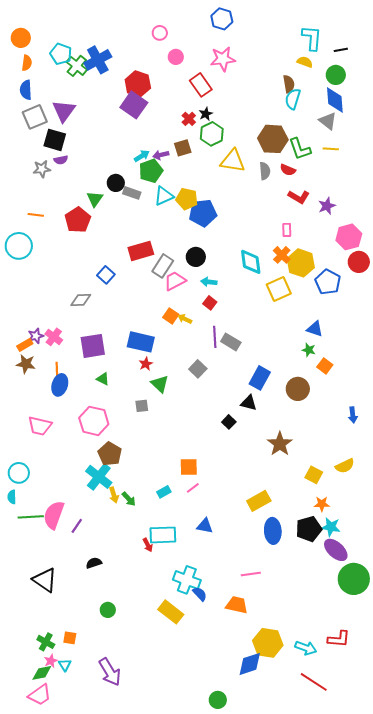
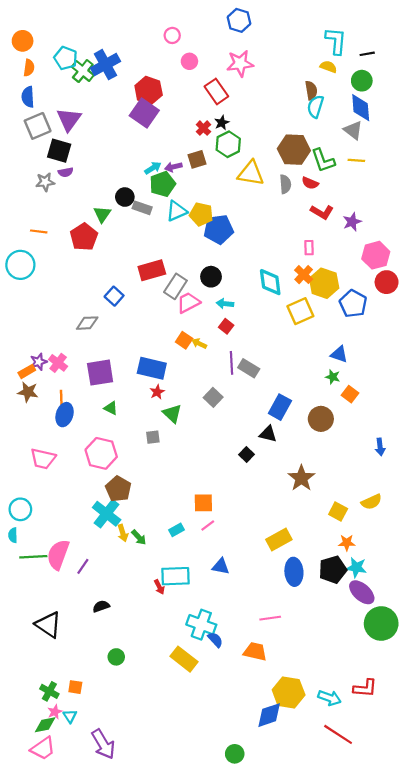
purple arrow: (110, 672) -> (103, 744), moved

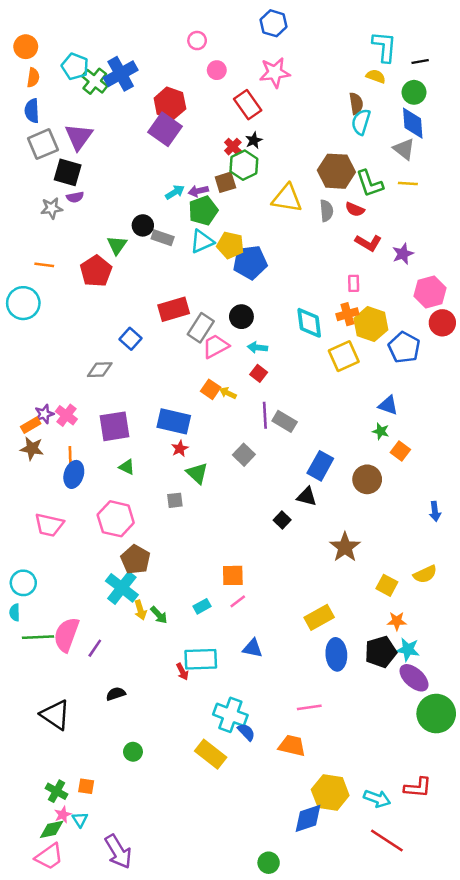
green hexagon: (228, 144) -> (244, 165), moved
green pentagon: (163, 184) -> (203, 211), moved
orange cross: (304, 275) -> (347, 314), turned 30

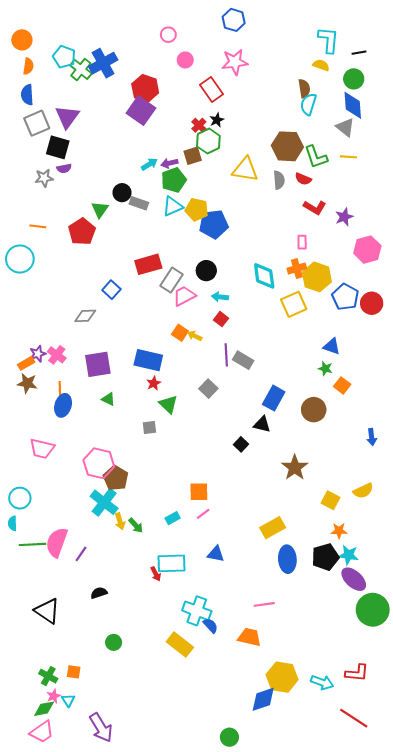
red circle: (442, 323) -> (372, 303), moved
pink hexagon: (116, 519) -> (99, 463), moved
red line: (387, 840) -> (354, 718), moved

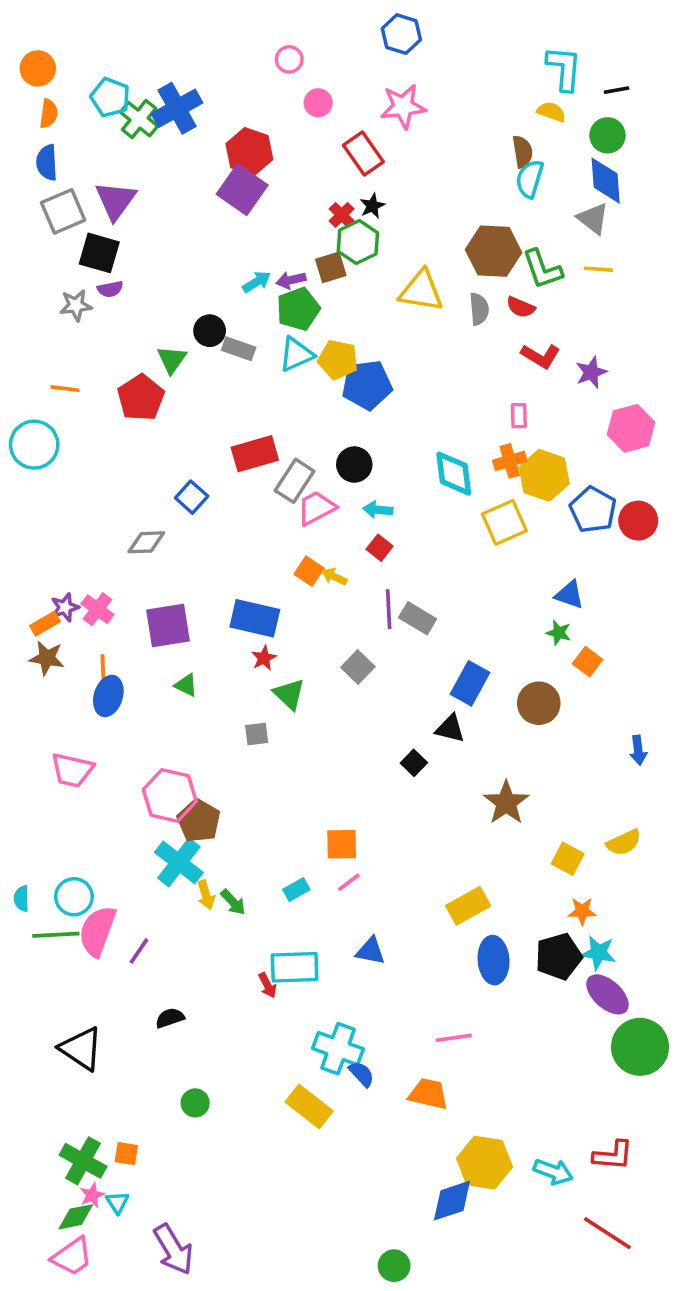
cyan circle: (20, 498) -> (74, 897), moved
green cross: (48, 676) -> (83, 1161), size x1.4

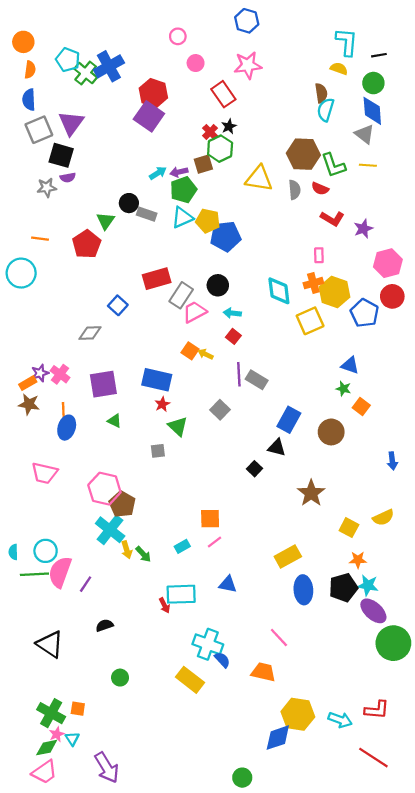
red circle: (638, 521) -> (392, 296), moved
pink line: (454, 1038) -> (279, 638), turned 55

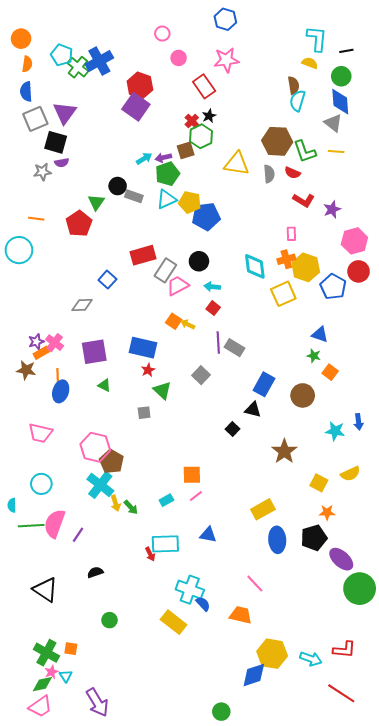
orange rectangle: (28, 383) -> (41, 353), moved
cyan circle: (46, 551) -> (41, 484), moved
cyan star: (368, 585) -> (335, 431), moved

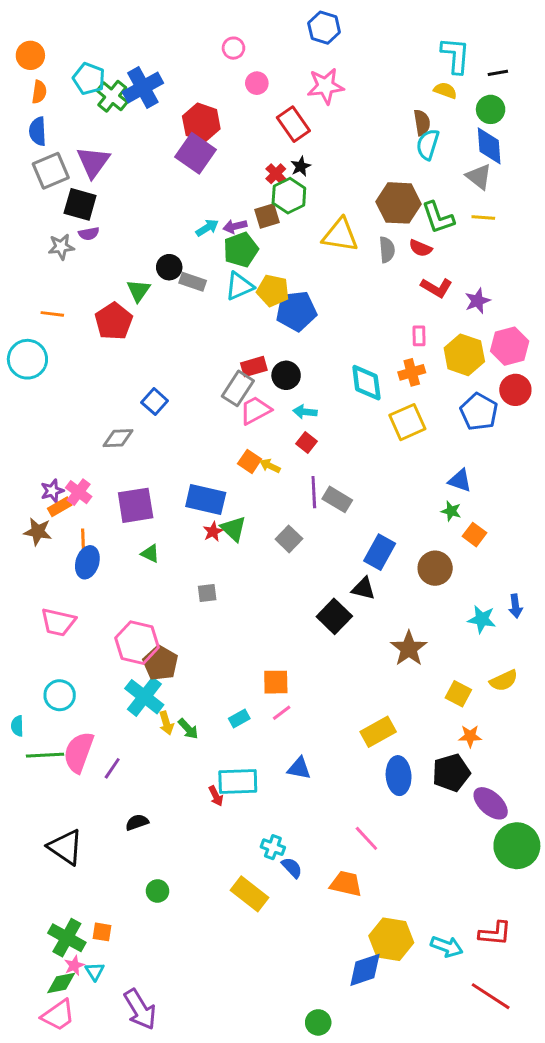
red rectangle: (143, 255) -> (254, 367), moved, size x0.7
yellow hexagon: (306, 267) -> (464, 355), moved
green triangle: (162, 390) -> (233, 529), moved
black square: (232, 429) -> (334, 616), size x1.6
cyan cross: (190, 590) -> (273, 847), size x0.6

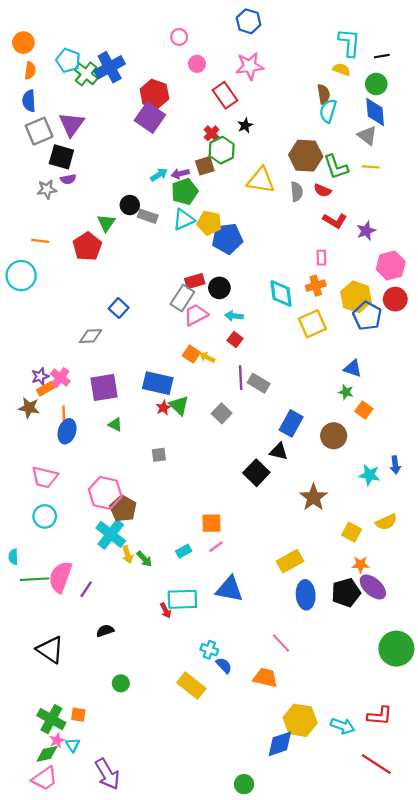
black star: (301, 166) -> (245, 125), moved
yellow hexagon: (464, 355) -> (356, 297), moved
cyan circle: (60, 695) -> (45, 516), moved
blue triangle: (299, 768) -> (229, 589), size x1.5
purple ellipse: (491, 803) -> (373, 587), moved

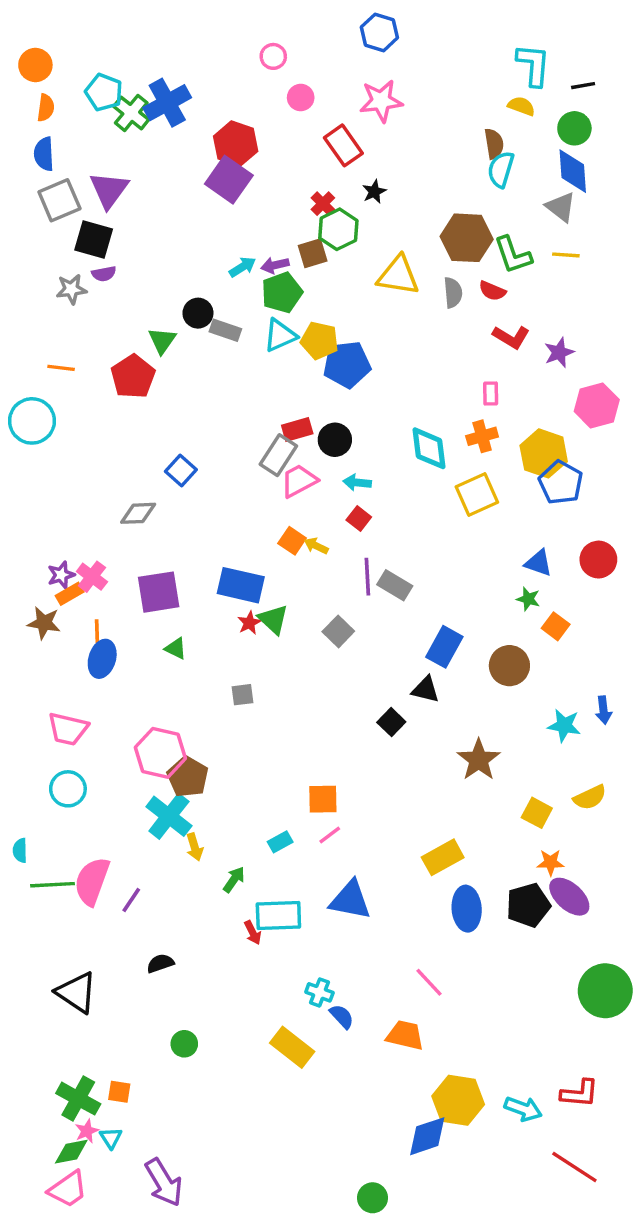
red circle: (395, 299) -> (598, 560), moved
black square: (256, 473) -> (391, 722), size x0.7
green arrow: (144, 559) -> (234, 880), moved, turned -102

